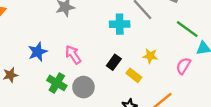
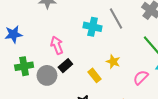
pink arrow: (73, 55) -> (57, 45), moved
black rectangle: (114, 62) -> (65, 66), moved
green cross: (57, 83) -> (24, 66), turned 36

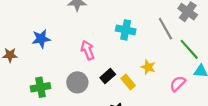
gray line: (116, 19) -> (165, 29), moved
green cross: (24, 66) -> (41, 87), moved
black rectangle: (65, 66) -> (108, 76), moved

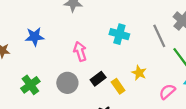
green cross: (41, 87) -> (30, 85), turned -30

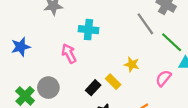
cyan cross: (119, 34) -> (88, 30), moved
black rectangle: (98, 79) -> (93, 88), moved
gray circle: (67, 83) -> (48, 88), moved

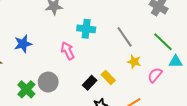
gray line: (145, 24) -> (125, 37), moved
yellow star: (132, 64) -> (134, 62), moved

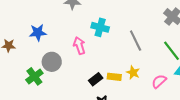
yellow star: (134, 62) -> (133, 73), moved
yellow rectangle: (108, 77) -> (114, 77), turned -48
gray circle: (48, 82) -> (52, 62), moved

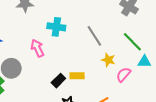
yellow star: (133, 73) -> (108, 60), moved

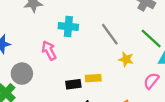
pink semicircle: (124, 75) -> (151, 81), moved
black rectangle: (58, 81) -> (73, 84), turned 40

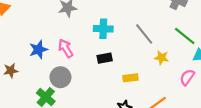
pink arrow: (49, 50) -> (66, 48), moved
black rectangle: (73, 84) -> (105, 58), moved

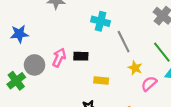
cyan cross: (103, 29) -> (101, 21), moved
pink arrow: (66, 48) -> (59, 58), moved, turned 42
pink semicircle: (187, 77) -> (149, 84), moved

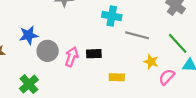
gray line: (124, 42) -> (137, 35), turned -45
gray circle: (34, 65) -> (48, 51), moved

